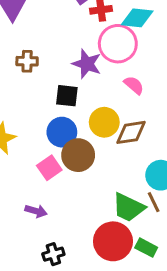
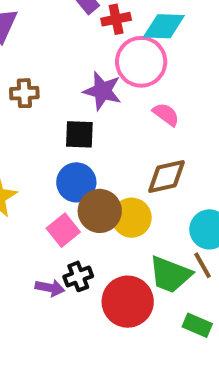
yellow circle: (104, 122) -> (132, 218), moved
red circle: (113, 241) -> (128, 302), moved
black cross: (53, 254) -> (78, 276), moved

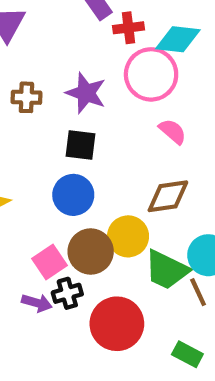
purple star: (102, 91) -> (86, 93), moved
brown circle: (100, 211) -> (91, 251), moved
pink square: (63, 230) -> (49, 262), moved
green trapezoid: (170, 275) -> (167, 270), moved

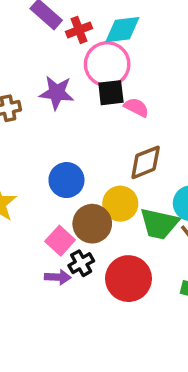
black square: (81, 145) -> (111, 93), moved

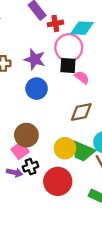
blue circle: (66, 180) -> (37, 89), moved
yellow circle: (120, 204) -> (65, 148), moved
brown circle: (92, 224) -> (26, 135), moved

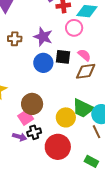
pink circle: (69, 48) -> (74, 28), size x0.7
black square: (68, 65) -> (63, 57), moved
brown diamond: (81, 112) -> (86, 71), moved
green trapezoid: (83, 151) -> (83, 108), moved

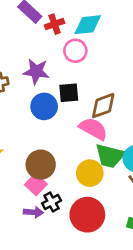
pink semicircle: (84, 55) -> (93, 129), moved, size x1.5

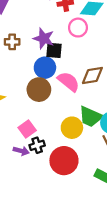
black square: (69, 93) -> (54, 50), moved
pink semicircle: (93, 129) -> (69, 82), moved
brown circle: (41, 165) -> (39, 90), moved

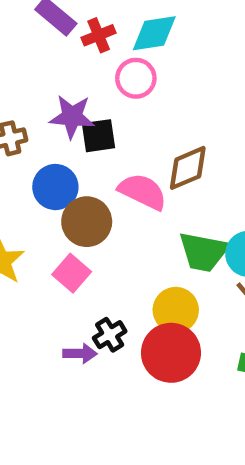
blue circle: (45, 68) -> (55, 187), moved
yellow circle: (72, 128) -> (176, 310), moved
pink square: (27, 129) -> (72, 273), moved

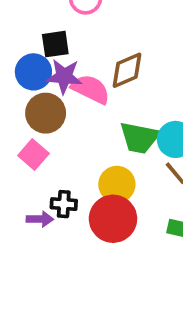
purple star: (72, 117) -> (64, 76), moved
blue circle: (55, 187) -> (33, 72), moved
black cross: (110, 335) -> (64, 204), turned 35

